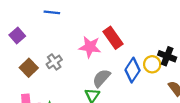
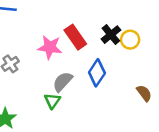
black cross: (167, 56) -> (111, 35), moved, turned 30
yellow circle: (152, 64) -> (130, 40), moved

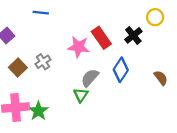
yellow circle: (130, 40) -> (155, 17), moved
brown semicircle: (144, 93) -> (161, 78), moved

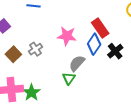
black cross: (133, 35) -> (115, 51), moved
red rectangle: (101, 38) -> (100, 28), moved
blue diamond: (121, 70) -> (94, 44), moved

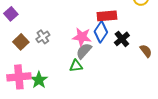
red rectangle: (100, 28) -> (107, 16), turned -60
pink star: (67, 36) -> (82, 37), moved
green triangle: (69, 78) -> (76, 66), turned 48

